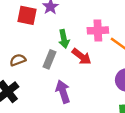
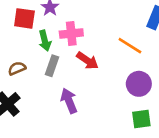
pink cross: (98, 30) -> (71, 34), moved
green arrow: (64, 39) -> (45, 41), moved

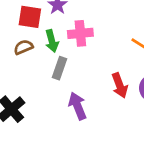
red arrow: (87, 61) -> (120, 85), moved, turned 35
brown semicircle: (17, 68) -> (23, 47), moved

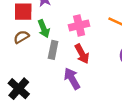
pink cross: (80, 33) -> (79, 25), moved
red arrow: (120, 85) -> (82, 54), moved

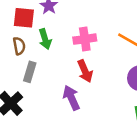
brown semicircle: (21, 37) -> (19, 46), turned 105
gray rectangle: (53, 50) -> (30, 72), moved

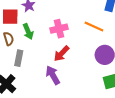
red arrow: (85, 71) -> (62, 54), turned 72

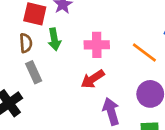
gray rectangle: (19, 58) -> (34, 72), turned -49
purple arrow: (53, 75) -> (111, 111), moved

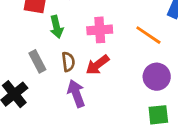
brown semicircle: (26, 43) -> (68, 62), moved
purple arrow: (111, 111) -> (76, 94), moved

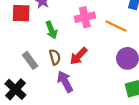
green arrow: (56, 27) -> (51, 30), moved
pink cross: (100, 30) -> (85, 17), moved

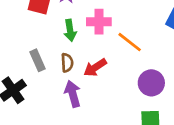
pink cross: (85, 17) -> (99, 22), moved
orange line: (116, 26) -> (130, 42), moved

